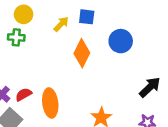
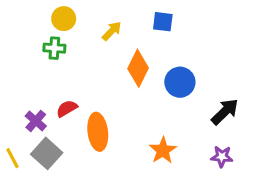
blue square: (87, 17) -> (163, 22), moved
blue circle: (121, 41) -> (180, 82), moved
red semicircle: (24, 94) -> (67, 109), moved

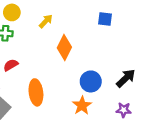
blue square: (163, 22) -> (105, 19), moved
blue circle: (180, 82) -> (91, 81), moved
red semicircle: (67, 109) -> (11, 65), moved

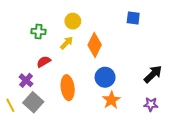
yellow circle: (12, 12) -> (73, 21), moved
yellow arrow: (46, 21) -> (67, 43), moved
blue circle: (91, 81) -> (105, 77), moved

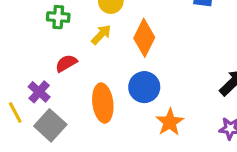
blue circle: (105, 77) -> (144, 87), moved
yellow line: (10, 105) -> (15, 113), moved

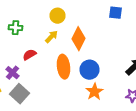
green cross: (58, 17) -> (16, 28), moved
blue circle: (144, 87) -> (90, 70), moved
orange ellipse: (103, 103) -> (64, 67), moved

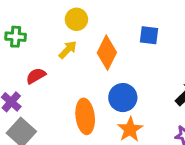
blue square: (116, 13) -> (149, 35), moved
orange ellipse: (64, 67) -> (85, 116), moved

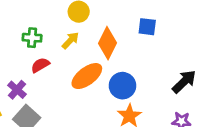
green cross: (16, 37) -> (32, 38), moved
orange ellipse: (85, 116) -> (87, 76), moved, turned 60

